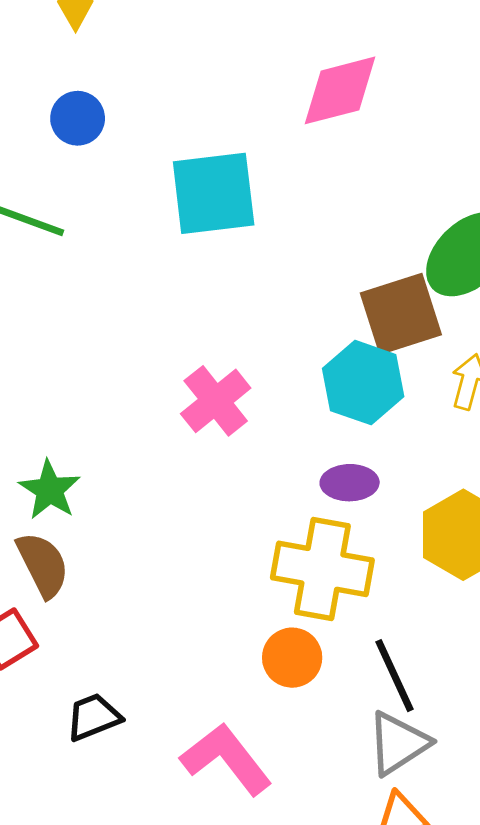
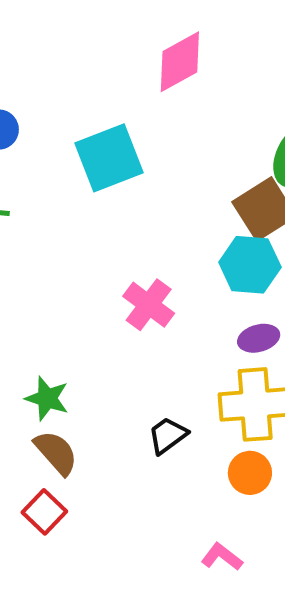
black trapezoid: (94, 717) -> (168, 435), moved
pink L-shape: (226, 759) -> (222, 557), size x0.6

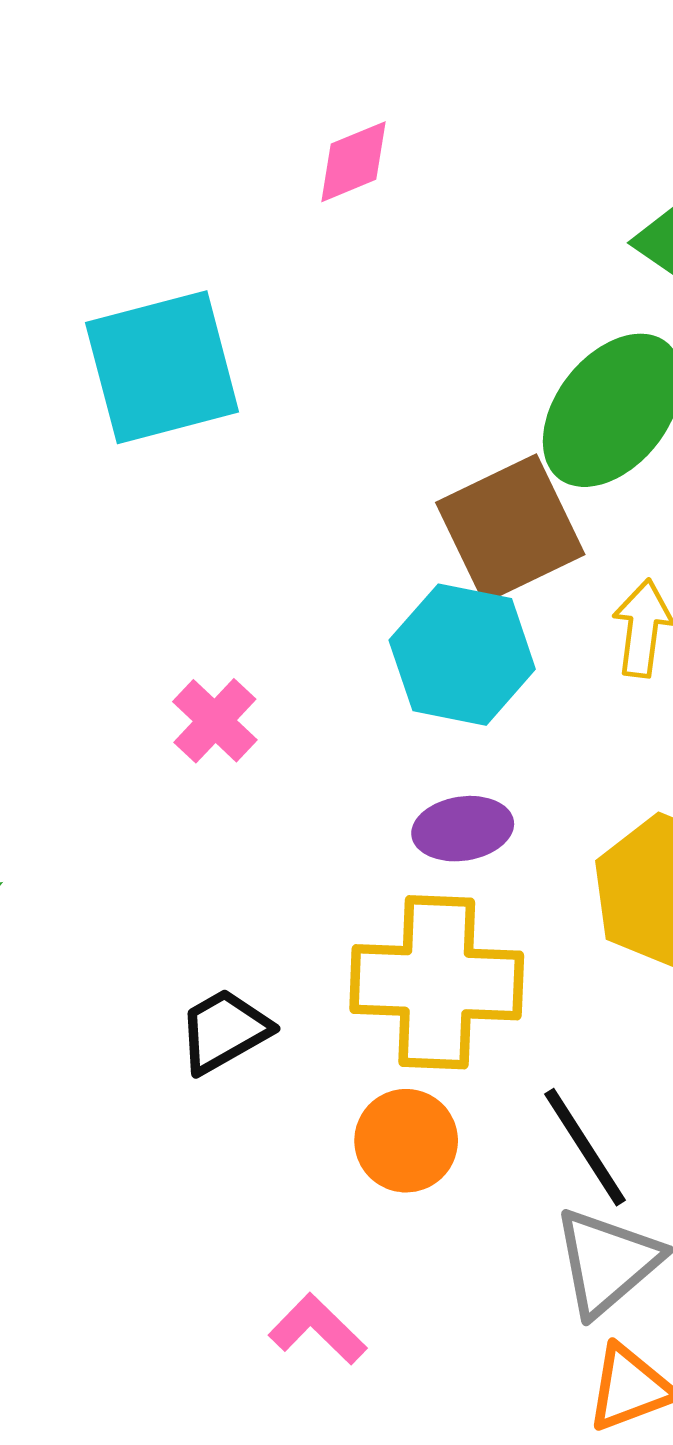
pink diamond: (180, 62) -> (354, 162), size x0.6
pink cross: (149, 305) -> (215, 721), size x0.7

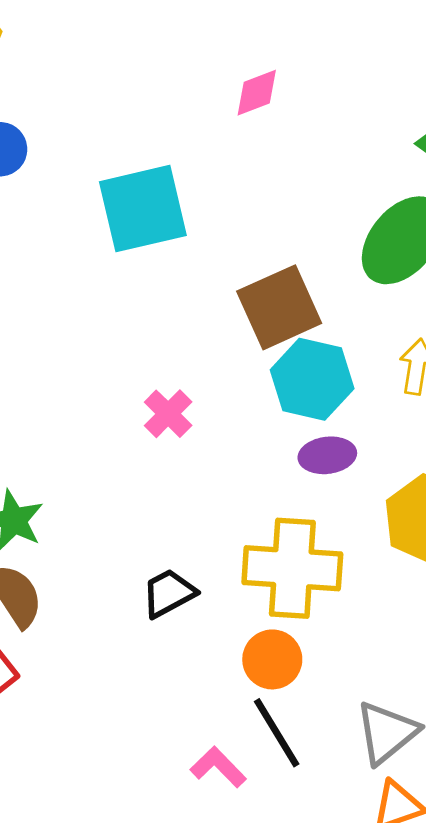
brown square: (510, 529) -> (279, 307), moved
purple ellipse: (463, 829) -> (327, 455), moved
black line: (585, 1147) -> (277, 733), moved

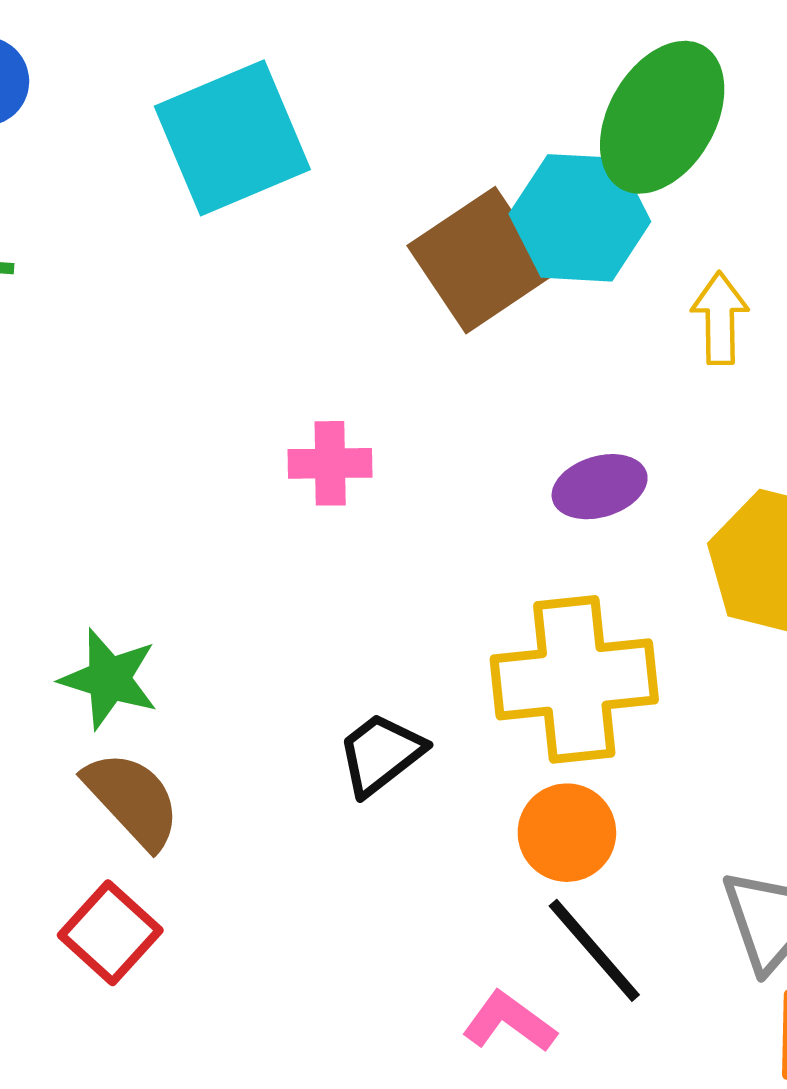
cyan hexagon: (312, 379) -> (580, 218), moved
pink cross: (168, 414) -> (330, 463), turned -36

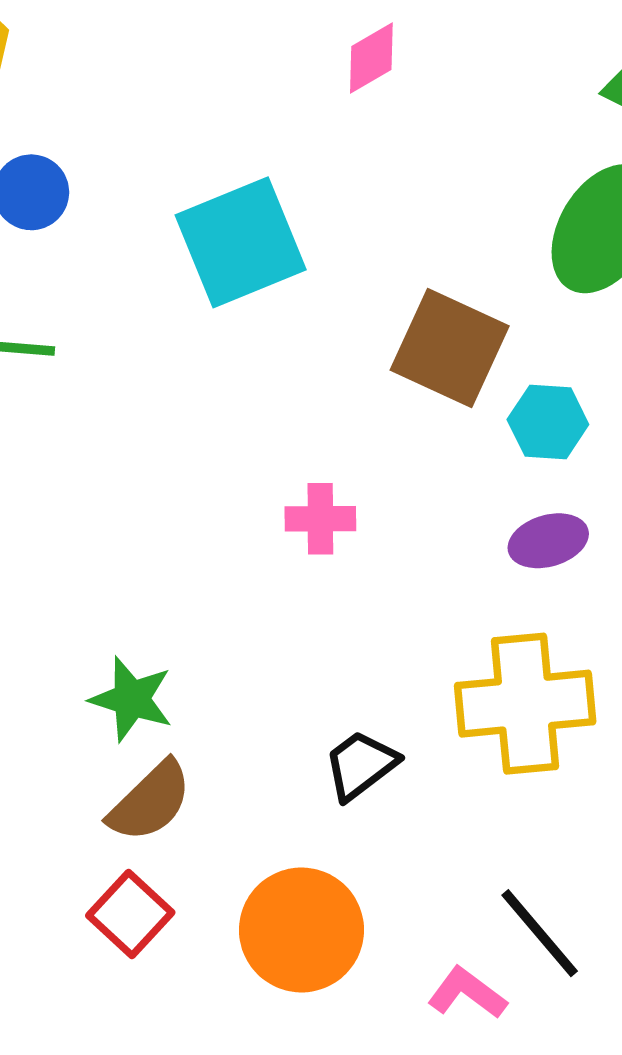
cyan hexagon: (580, 218) -> (548, 422), moved, size x0.7
brown square: (481, 260) -> (450, 348), turned -32
brown semicircle: (132, 800) -> (150, 801), turned 88
orange circle: (567, 833) -> (301, 930), moved, size x1.5

